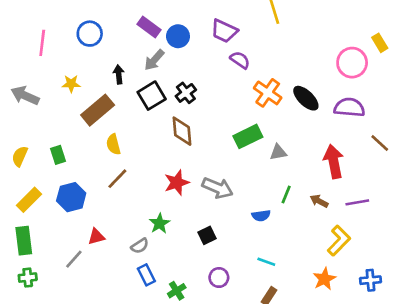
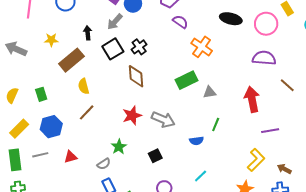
black ellipse: (306, 98) -> (231, 19), moved, turned -30
brown arrow: (319, 201) -> (284, 169), moved
gray line: (74, 259) -> (40, 155), moved, turned 35
cyan line: (266, 262) -> (201, 176), turned -64

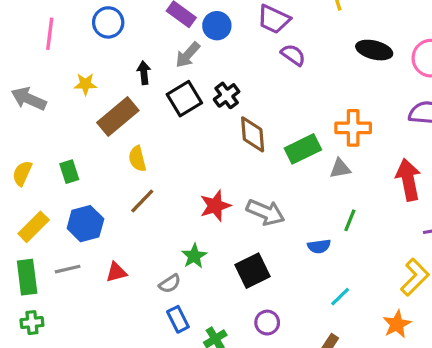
orange cross: (202, 47) -> (353, 128), moved, turned -35
brown diamond: (136, 76) -> (253, 134), moved
black square: (155, 156) -> (253, 271), size x1.5
cyan line: (201, 176) -> (340, 297), moved

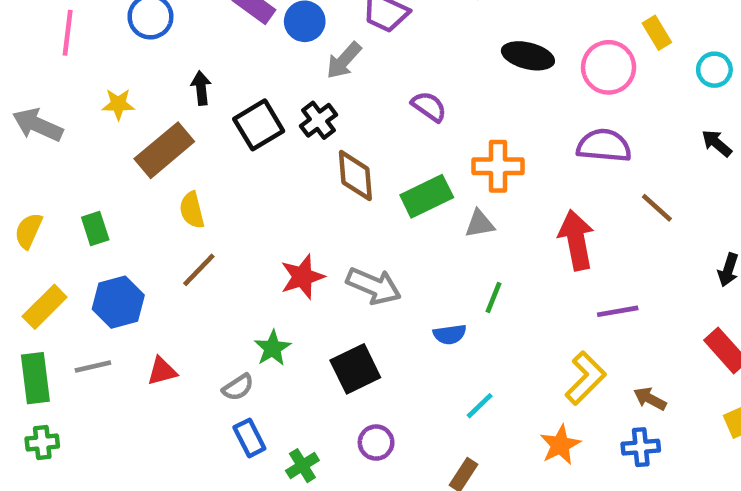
gray arrow: (188, 55) -> (344, 60), moved
purple semicircle: (293, 55) -> (429, 106), moved

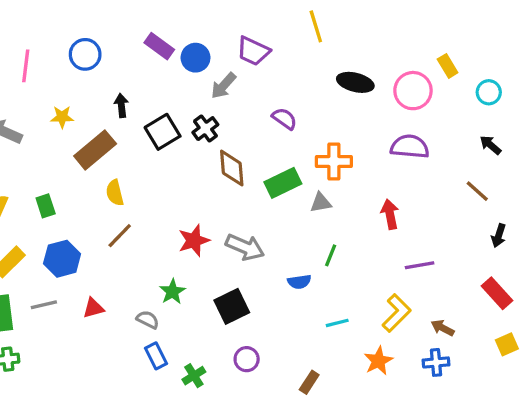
brown line: (657, 208) -> (477, 191), moved
red arrow: (576, 240) -> (390, 214), size x0.7
gray semicircle: (238, 387) -> (148, 320), turned -120
cyan line: (480, 406) -> (337, 323), moved, turned 30

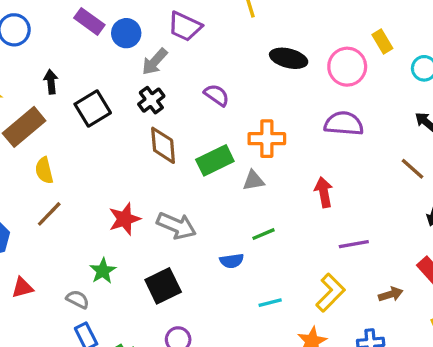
black cross: (205, 129) -> (151, 100), moved
green line: (331, 255) -> (263, 234), turned 45
brown arrow: (443, 328) -> (391, 294), moved, turned 135

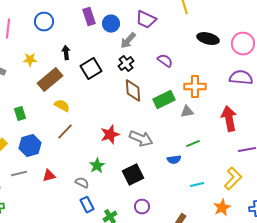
purple rectangle: (89, 21) -> (89, 17), turned 36
yellow semicircle: (44, 170) -> (62, 106), turned 133
red arrow: (324, 192) -> (229, 119), size x1.4

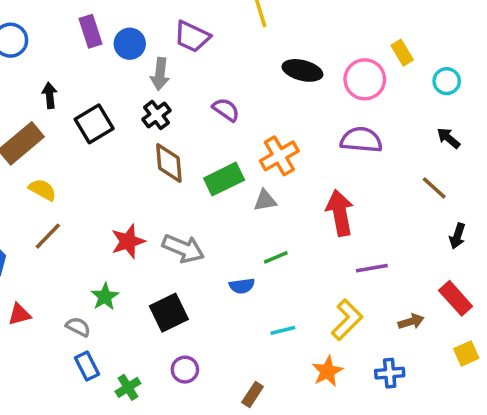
gray arrow: (128, 41) -> (160, 74), turned -36
orange cross: (195, 87) -> (279, 156), turned -30

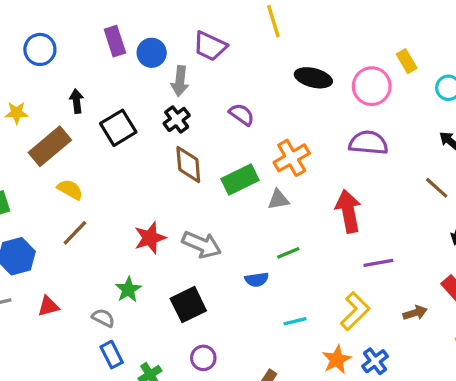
blue cross: (390, 373) -> (375, 361), moved, turned -32

